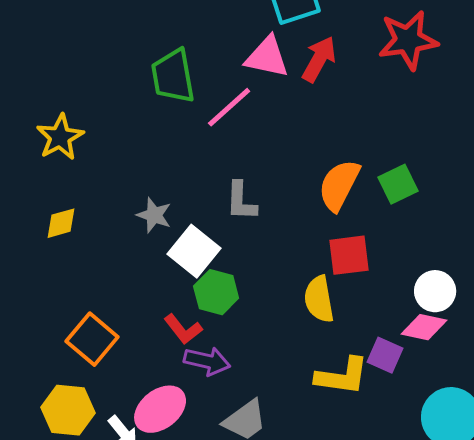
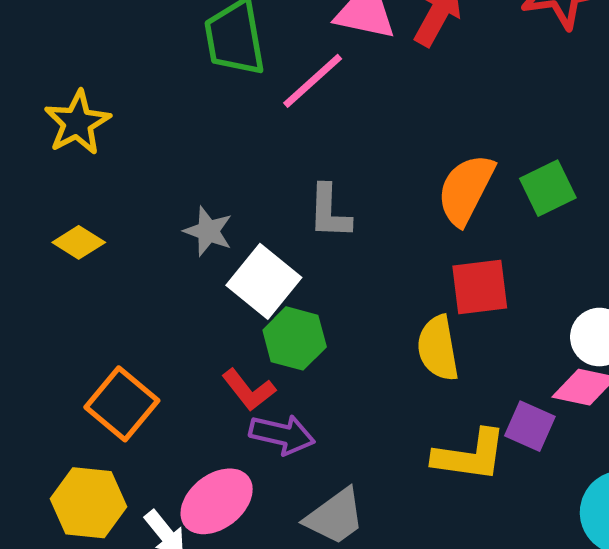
yellow diamond: (61, 223) -> (79, 242), turned 48

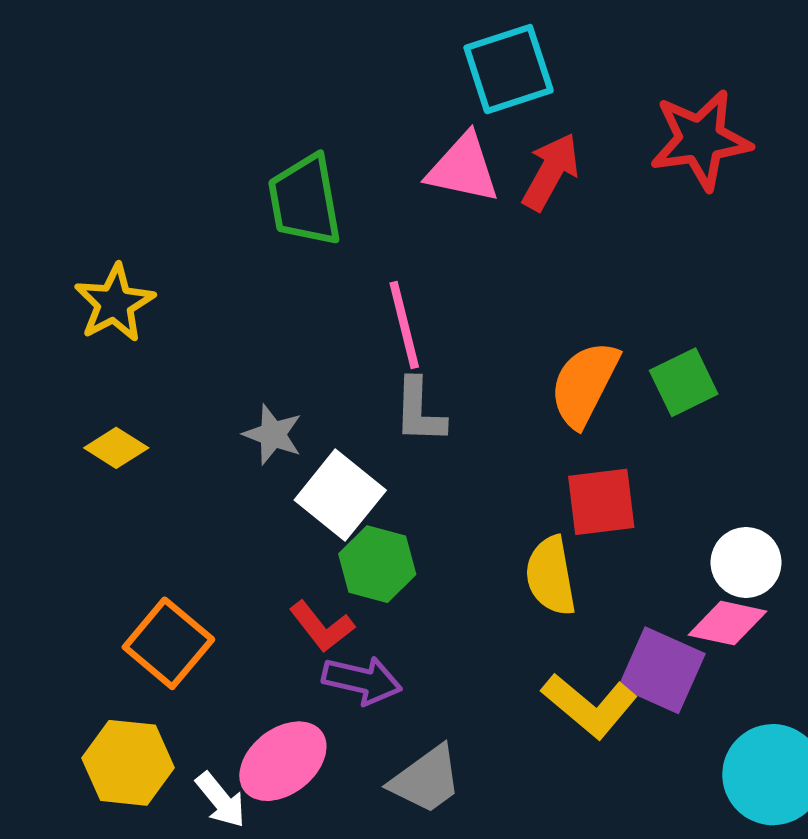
pink line: (313, 81) -> (404, 325), moved, turned -62
purple square: (530, 426) -> (662, 670), size x1.4
yellow L-shape: (470, 455) -> (589, 706), turned 32

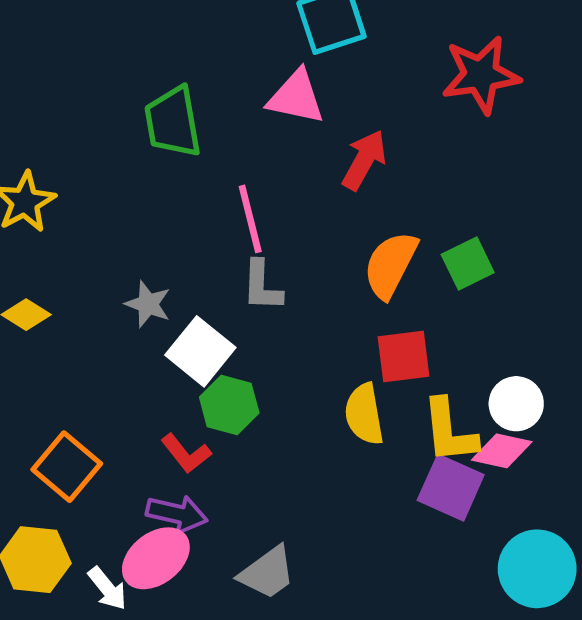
red arrow: (551, 172) -> (364, 160), moved
purple arrow: (362, 680) -> (177, 514), moved
yellow L-shape: (589, 706) -> (449, 431), moved, turned 44

